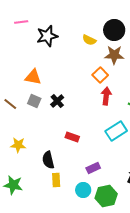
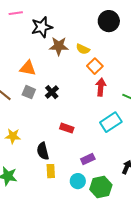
yellow semicircle: (89, 40) -> (83, 49), moved
brown star: (114, 55) -> (59, 46), moved

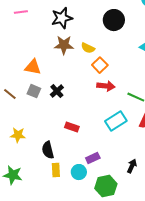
black star: (42, 27) -> (62, 18), moved
red arrow: (101, 87) -> (106, 86), turned 90
cyan circle: (78, 181) -> (79, 172), moved

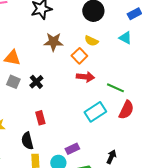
brown star: (64, 45) -> (53, 42), moved
yellow semicircle: (88, 48) -> (91, 41), moved
red rectangle: (72, 127) -> (40, 118), moved, turned 56

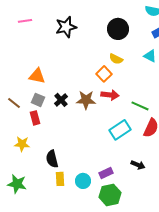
brown star: (53, 42) -> (86, 100), moved
red rectangle: (40, 118) -> (35, 118), moved
purple rectangle: (72, 149) -> (106, 173), moved
black arrow: (111, 157) -> (138, 165), moved, turned 88

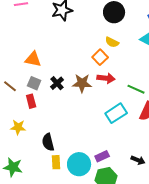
black arrow: (138, 165) -> (138, 160), moved
cyan circle: (83, 181) -> (79, 164), size x1.5

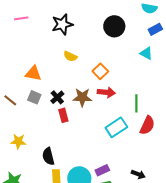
yellow semicircle: (112, 42) -> (70, 56), moved
green line: (136, 89) -> (136, 103), turned 66
red rectangle: (31, 101) -> (63, 115), moved

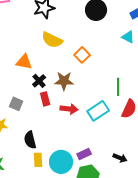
yellow semicircle: (70, 56) -> (52, 40), size x1.5
orange triangle: (33, 73) -> (24, 62), moved
red arrow: (106, 92) -> (69, 109), moved
gray square: (34, 97) -> (16, 104), moved

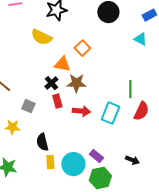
yellow semicircle: (52, 40) -> (41, 37), moved
orange square: (82, 55) -> (82, 48), moved
orange triangle: (24, 62) -> (62, 64), moved
cyan rectangle: (98, 111) -> (110, 113), turned -35
purple rectangle: (84, 154) -> (96, 156), turned 64

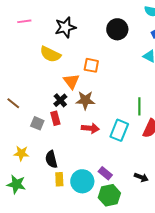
orange square: (82, 48) -> (91, 65), turned -35
orange triangle: (62, 64) -> (71, 81), turned 42
red rectangle: (57, 101) -> (55, 118), moved
yellow star: (12, 127) -> (21, 153), moved

